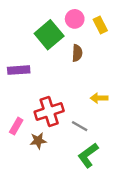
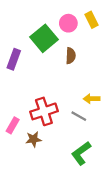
yellow rectangle: (100, 25) -> (92, 20), moved
purple rectangle: (19, 70) -> (14, 59), moved, turned -66
gray line: (80, 126) -> (79, 116), moved

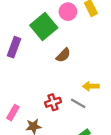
brown semicircle: (71, 56) -> (63, 55), moved, turned 42
red cross: (44, 111) -> (53, 102), moved, size x0.6

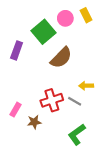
brown semicircle: (63, 55) -> (61, 58), size x1.6
red cross: (53, 102) -> (52, 100), size x1.5

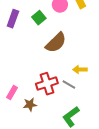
green square: (44, 32) -> (39, 18), size x0.6
purple rectangle: (17, 50) -> (13, 19), moved

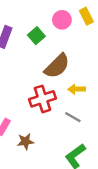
yellow arrow: (80, 70) -> (77, 89), moved
red cross: (47, 84) -> (42, 99), moved

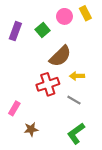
brown star: (25, 141) -> (31, 129), moved

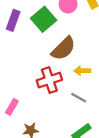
green square: (43, 30) -> (44, 19), size x1.5

